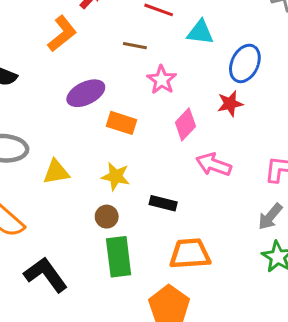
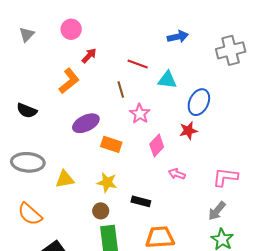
brown line: (135, 46) -> (121, 89), turned 63
pink arrow: (214, 165) -> (177, 174), size x0.7

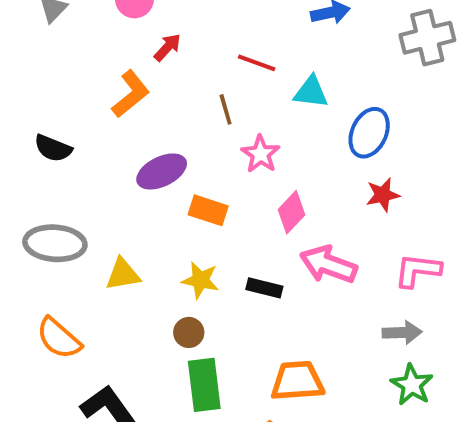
red star: (188, 131) -> (383, 195), moved
pink arrow: (177, 174) -> (328, 265), size x1.8
black rectangle: (141, 201) -> (264, 288), moved
gray arrow: (217, 211) -> (402, 332), turned -132

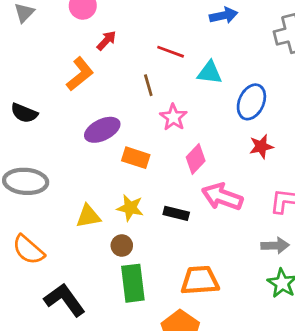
yellow triangle: (123, 274) -> (88, 216), moved

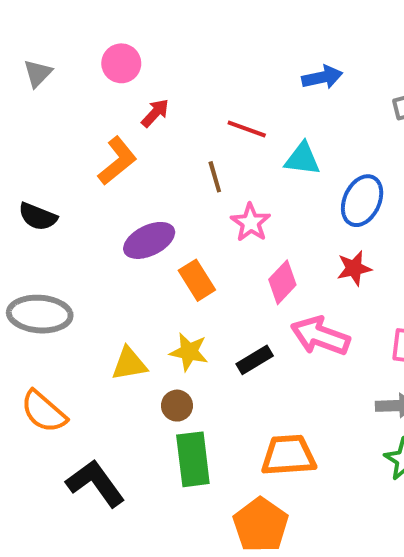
red star: (261, 147) -> (354, 268), moved
orange rectangle: (136, 158) -> (197, 280), turned 40
black rectangle: (176, 213) -> (255, 360), turned -45

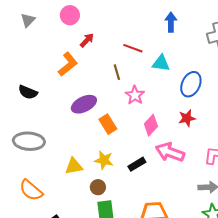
blue arrow: (322, 77) -> (171, 22), turned -78

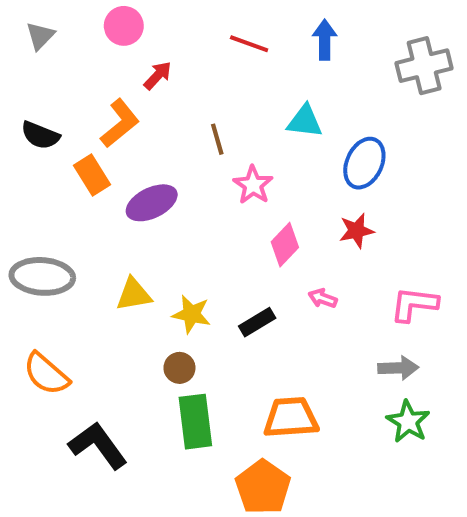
red line: (133, 48) -> (249, 44), moved
black semicircle: (28, 92) -> (40, 135), moved
orange rectangle: (108, 124) -> (92, 175), moved
pink arrow: (170, 152) -> (323, 298), size x0.5
yellow triangle: (74, 166) -> (134, 294), moved

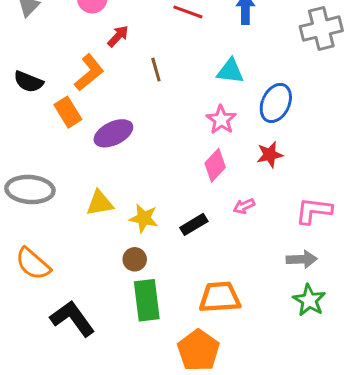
brown line: (217, 139) -> (156, 70), moved
pink star: (253, 185) -> (221, 120), moved
pink arrow: (323, 298) -> (244, 206), turned -45

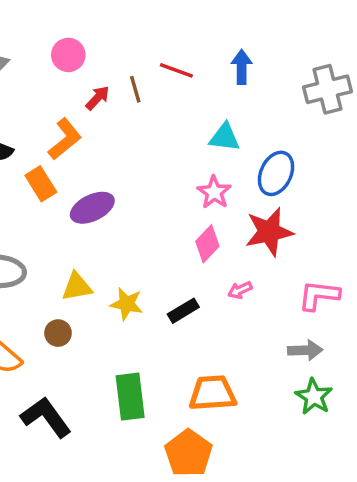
brown line: (156, 70) -> (135, 89), moved
red star: (270, 155) -> (269, 232), size x1.6
brown circle: (135, 259) -> (58, 333), moved

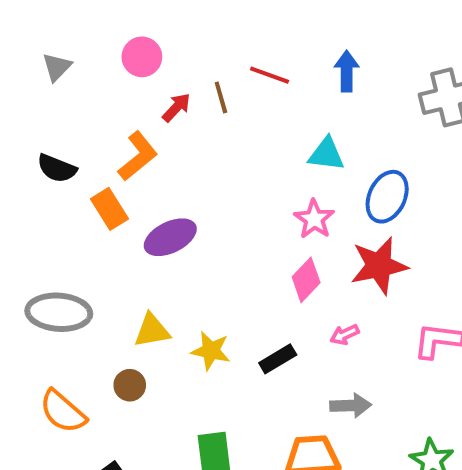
gray arrow: (305, 350) -> (351, 405), moved

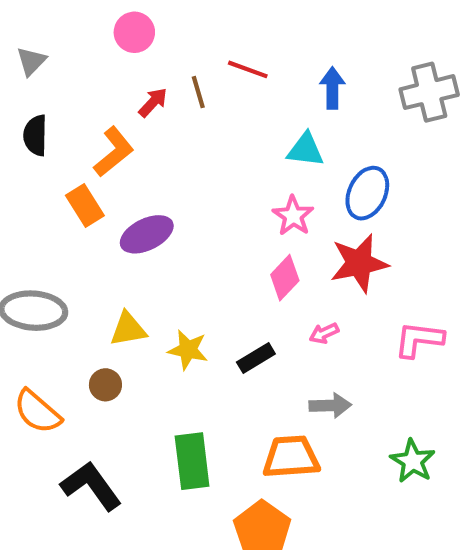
pink circle: (142, 57) -> (134, 32), moved
blue arrow: (347, 71) -> (332, 88), moved
black semicircle: (57, 168) -> (35, 135), moved, turned 69

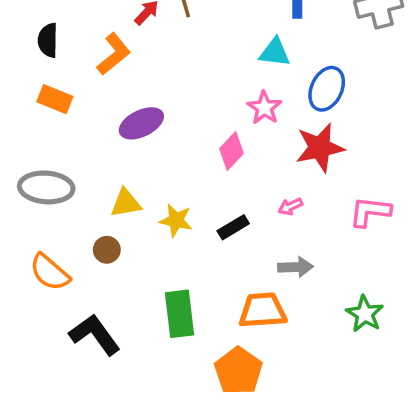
orange rectangle: (85, 205) -> (55, 99), moved, turned -36
pink diamond: (285, 278) -> (231, 151), moved

